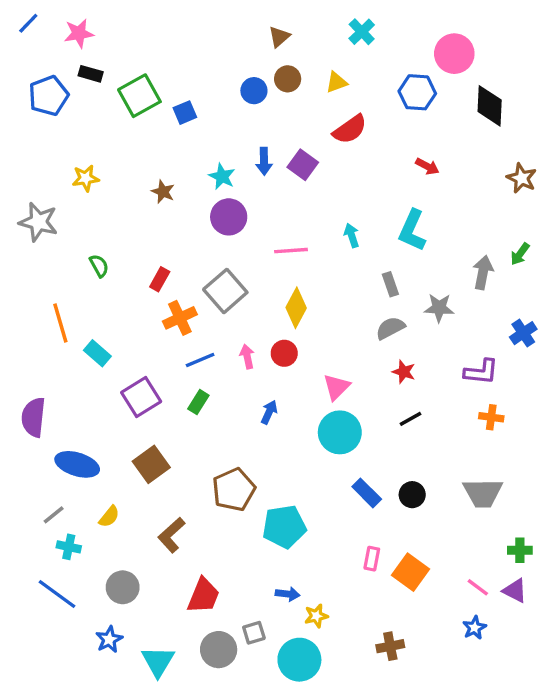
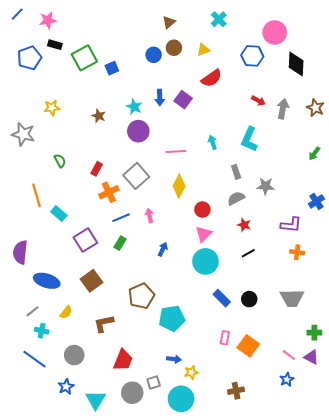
gray arrow: (483, 272) -> (283, 109), moved
red circle: (284, 353) -> (202, 210), moved
brown L-shape: (171, 535) -> (104, 324), turned 30

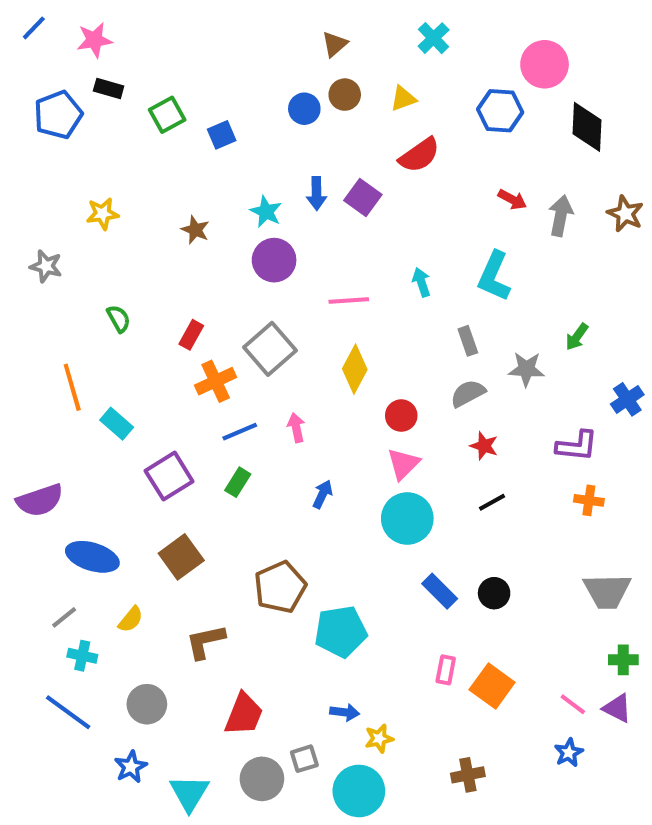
green square: (84, 58) -> (167, 115), size x0.7
gray star: (23, 134) -> (46, 266), size x0.7
green arrow: (314, 154) -> (577, 337), moved
purple semicircle: (20, 252) -> (40, 500), turned -115
gray trapezoid: (292, 298) -> (607, 591), moved

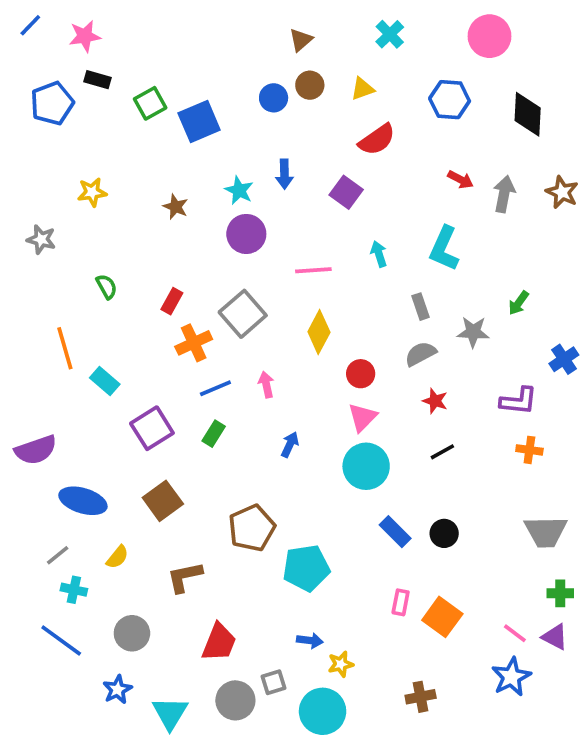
pink circle: (545, 64) -> (489, 36), moved
blue square: (222, 135) -> (199, 121), size x1.6
purple square: (363, 198) -> (346, 192), moved
blue star: (569, 753) -> (511, 677), size x1.5

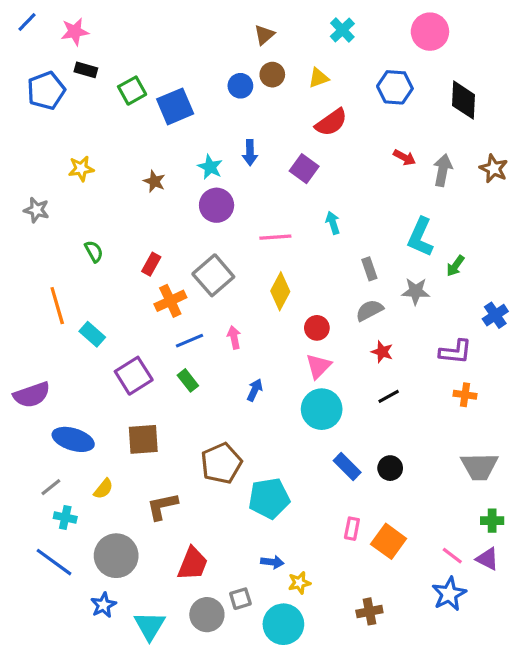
cyan L-shape: (444, 248) -> (420, 237), moved
green rectangle: (214, 434) -> (188, 380), turned -70
brown square: (163, 501) -> (143, 439), turned 32
gray circle: (132, 633) -> (116, 556), size x1.4

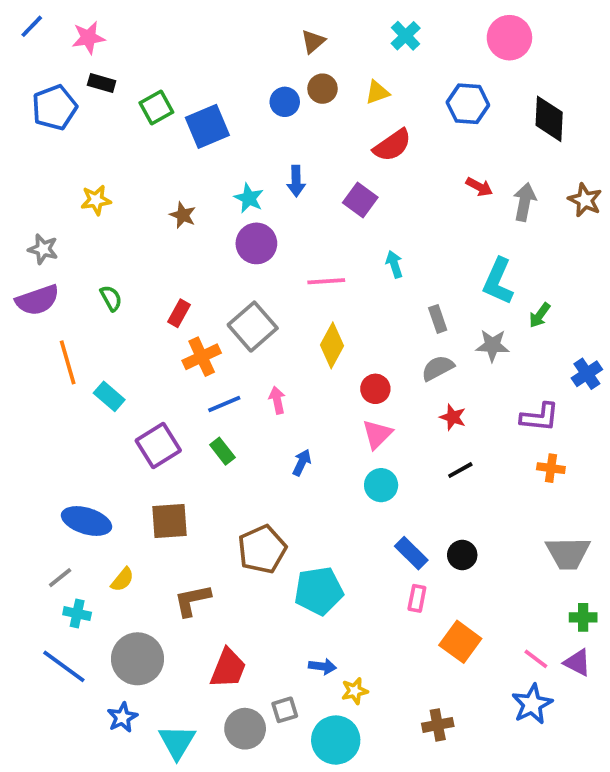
purple semicircle: (32, 395) -> (37, 300), moved
cyan circle: (322, 409) -> (381, 485), size x0.7
pink rectangle: (352, 529) -> (417, 598), moved

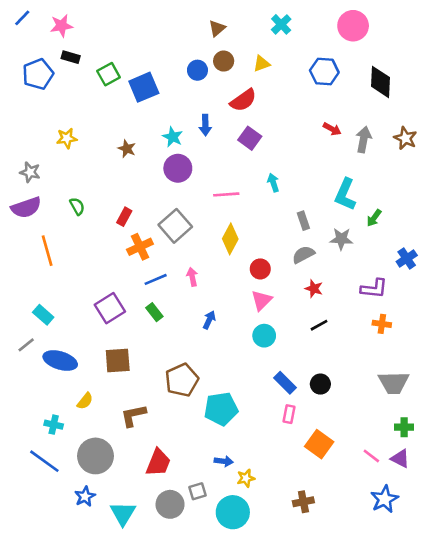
red semicircle: (392, 145) -> (243, 100), moved
cyan rectangle: (109, 396) -> (43, 315), moved
gray line: (60, 578) -> (26, 345), moved
blue star: (532, 704) -> (384, 499), moved

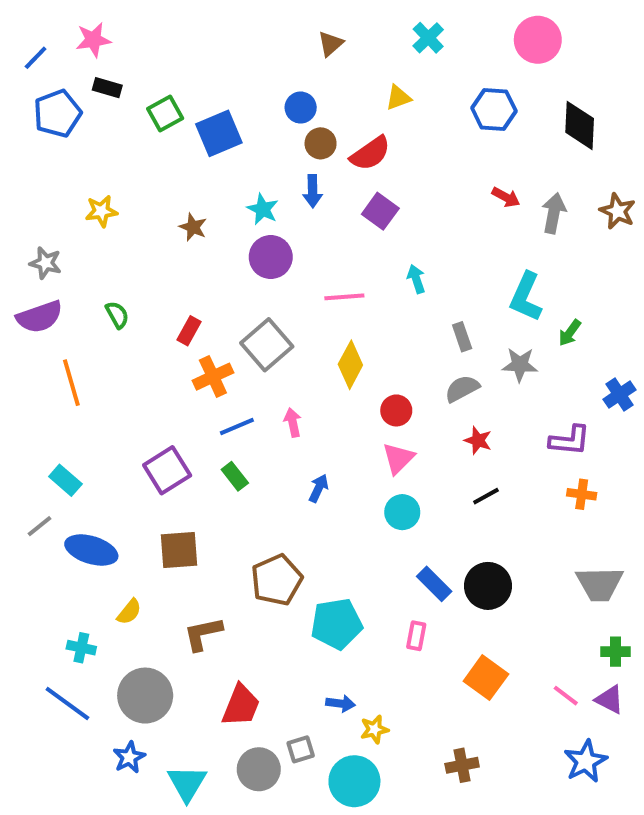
blue line: (22, 18) -> (36, 58), moved
brown circle: (224, 61) -> (321, 143), moved
black circle: (320, 384) -> (488, 586), size x1.5
pink rectangle: (289, 414) -> (416, 636), moved

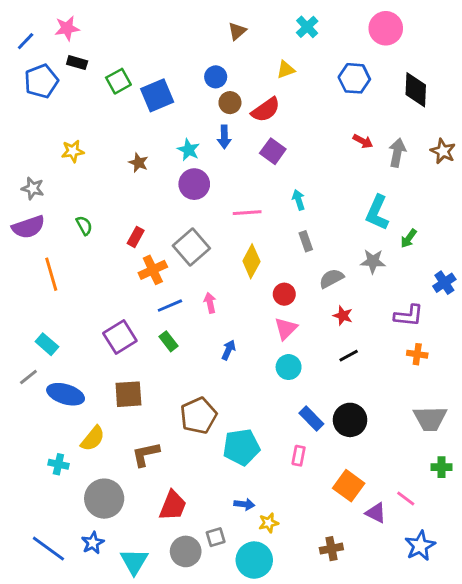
gray rectangle: (462, 337) -> (306, 241), moved
yellow semicircle: (129, 612) -> (93, 439), size x1.4
purple triangle: (610, 700) -> (376, 513), moved
blue line: (67, 703) -> (48, 549), moved

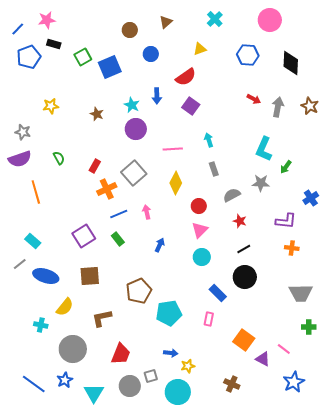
brown circle: (230, 103) -> (130, 30), moved
black circle: (350, 420) -> (245, 277), moved
brown cross: (331, 549) -> (232, 384), turned 35

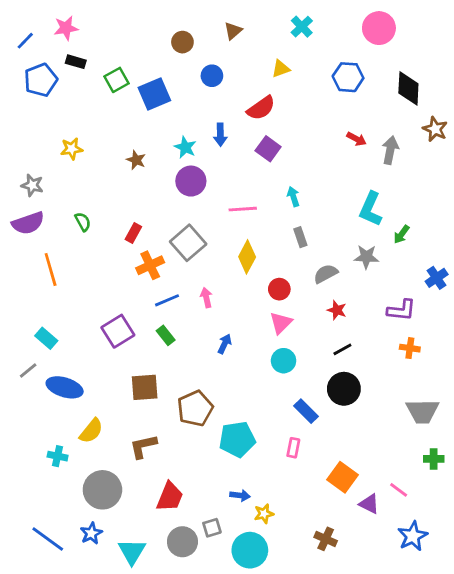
brown star: (310, 106) -> (435, 129), moved
brown square: (90, 276) -> (145, 387), moved

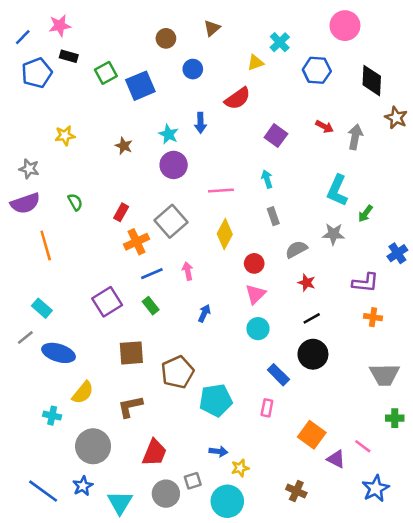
cyan cross: (302, 27) -> (280, 42), moved
purple square: (268, 149) -> (276, 136), moved

